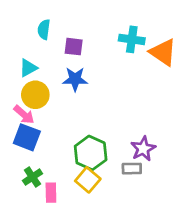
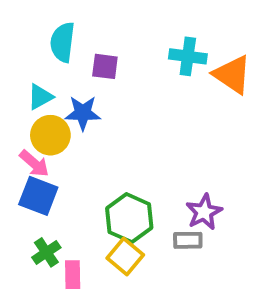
cyan semicircle: (44, 30) -> (63, 42), size x1.4
blue star: (75, 79) -> (83, 113), moved

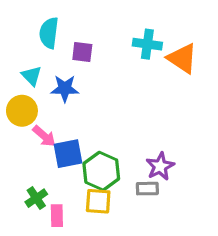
cyan triangle: (40, 97) -> (31, 76), turned -45
yellow circle: (50, 135) -> (22, 111), moved
pink arrow: (34, 163) -> (44, 136), moved
blue square: (38, 196) -> (68, 154), moved, turned -32
yellow square: (125, 256) -> (98, 201), turned -36

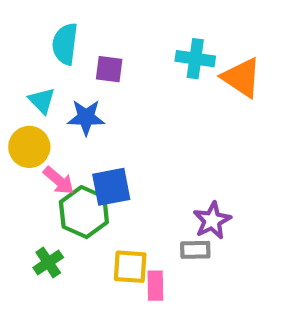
blue square: (68, 154) -> (111, 187), moved
green hexagon: (101, 171) -> (84, 212), moved
pink rectangle: (57, 216) -> (155, 286), moved

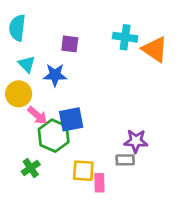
cyan semicircle: (65, 44) -> (17, 28), moved
purple star: (212, 220) -> (136, 141), turned 30

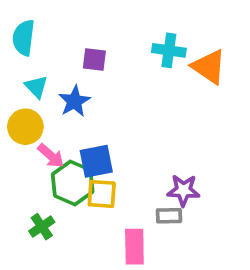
blue star: (55, 75) -> (74, 101), turned -30
yellow square: (83, 171) -> (102, 194), moved
pink rectangle: (99, 183) -> (134, 247), size x1.4

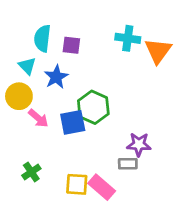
cyan semicircle: (24, 38) -> (42, 38), moved
orange triangle: (209, 67) -> (158, 51), turned 32
green hexagon: (73, 183) -> (93, 107), moved
yellow square: (102, 194) -> (77, 184), moved
pink rectangle: (134, 247) -> (102, 187), turned -48

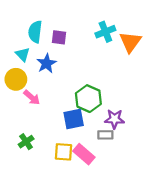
cyan cross: (128, 38) -> (105, 32), turned -30
green hexagon: (93, 107) -> (88, 99), moved
blue square: (73, 122) -> (74, 119), moved

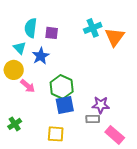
green hexagon: (88, 99) -> (62, 87), moved
green cross: (26, 142) -> (15, 124), moved
pink rectangle: (84, 154) -> (115, 135), moved

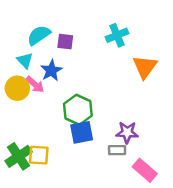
cyan semicircle: (31, 28) -> (39, 35), turned 48
orange triangle: (115, 37) -> (145, 67), moved
pink arrow: (28, 86) -> (35, 84), moved
green cross: (15, 124) -> (19, 156), size x1.5
yellow square: (56, 134) -> (39, 155), moved

